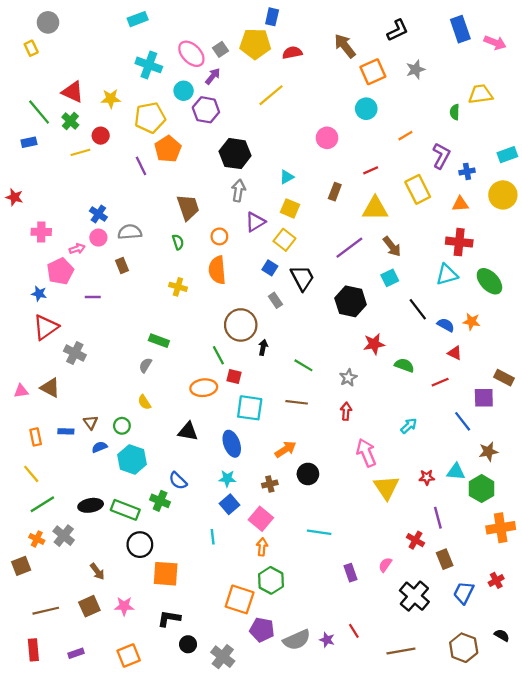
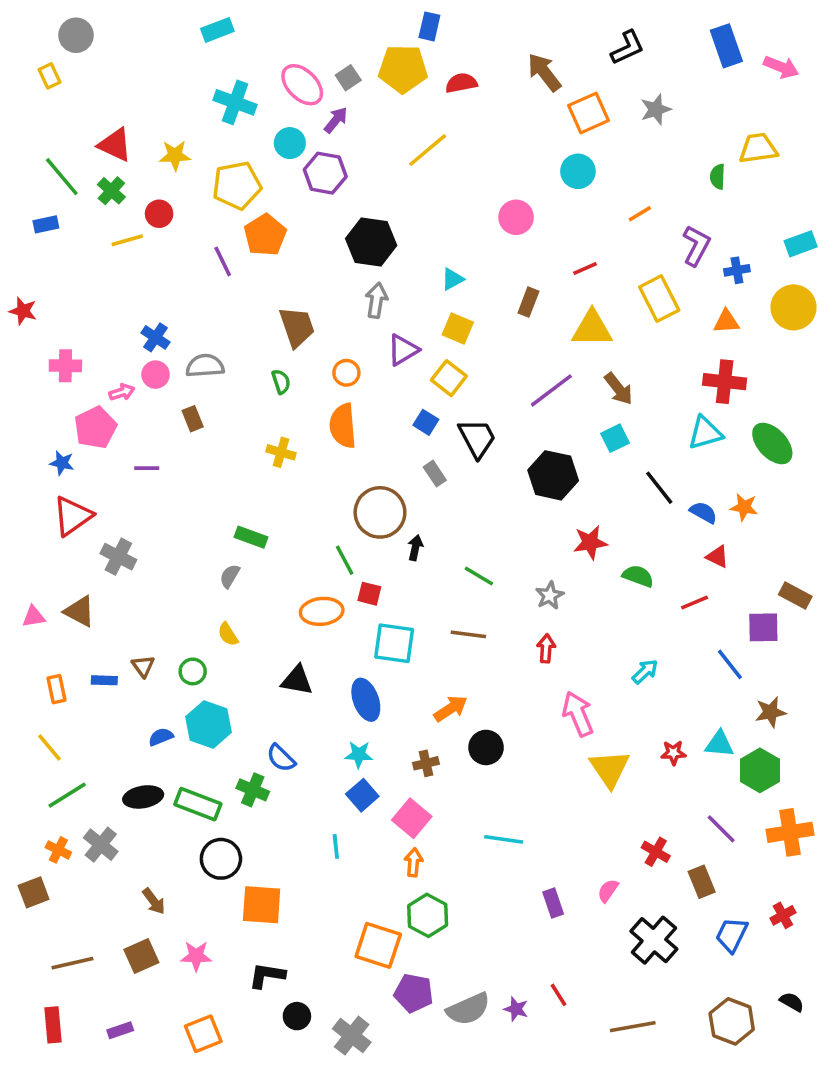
blue semicircle: (100, 447) -> (161, 737), moved
purple line: (438, 518) -> (721, 829), moved, turned -30

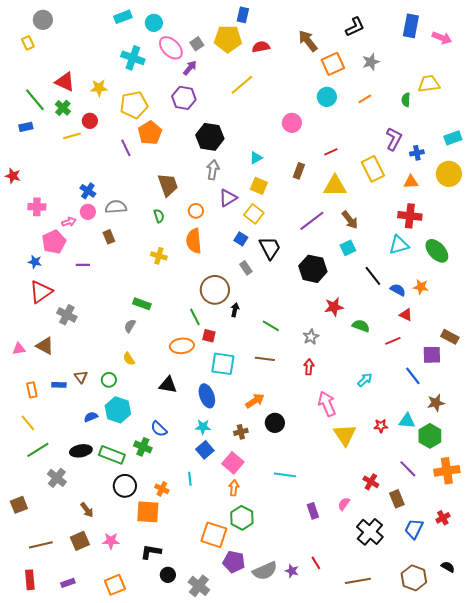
blue rectangle: (726, 46) -> (411, 26), turned 30
cyan circle: (290, 143) -> (154, 23), moved
orange line: (640, 214) -> (365, 99), moved
orange cross: (58, 850) -> (162, 489), moved

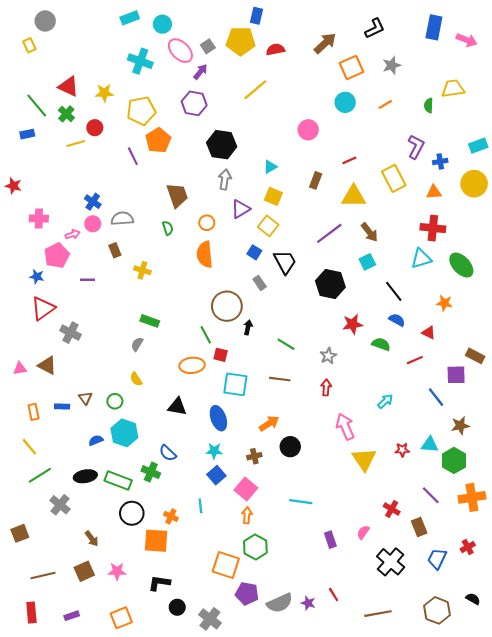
brown arrow: (308, 41) -> (325, 43), turned 85
yellow cross: (159, 256) -> (142, 270), moved
blue semicircle: (398, 290) -> (397, 320), moved

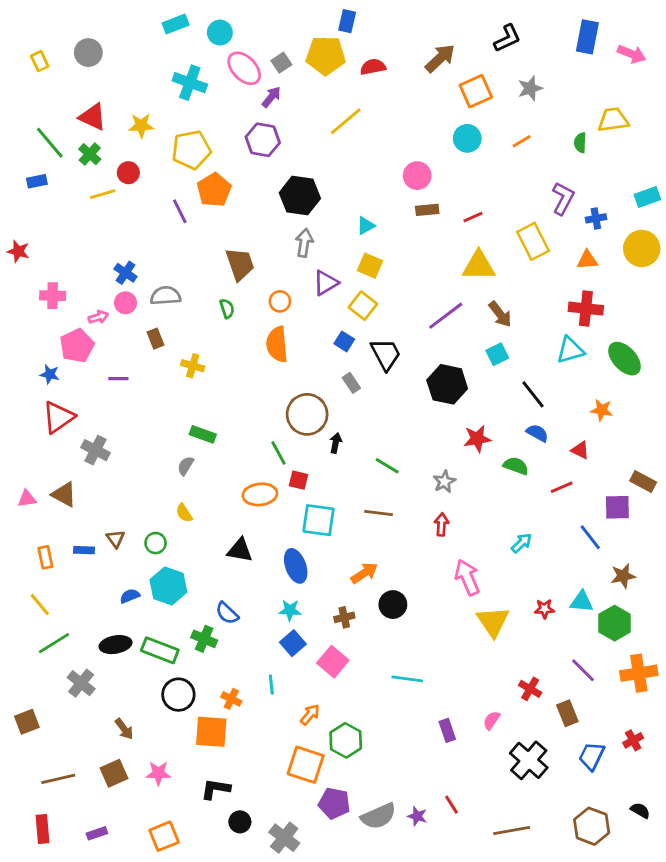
gray circle: (45, 21) -> (88, 53), moved
brown rectangle: (316, 180) -> (427, 210), moved, turned 63
orange arrow: (247, 515) -> (310, 715), moved, turned 35

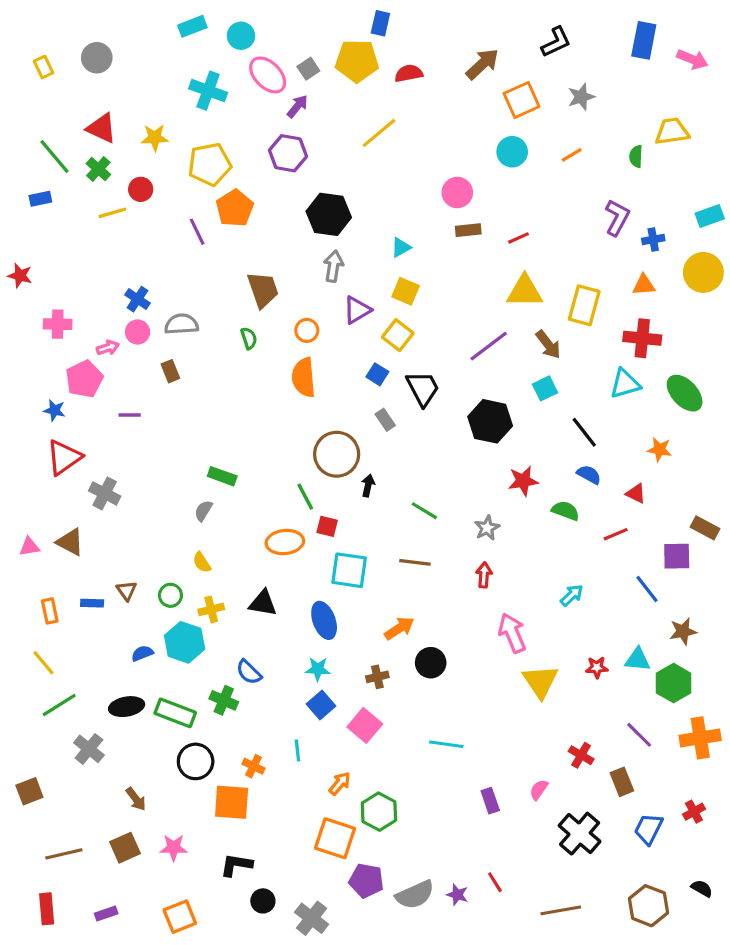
yellow rectangle: (533, 241) -> (584, 305), moved, turned 42
yellow cross: (193, 366) -> (211, 609), moved, turned -30

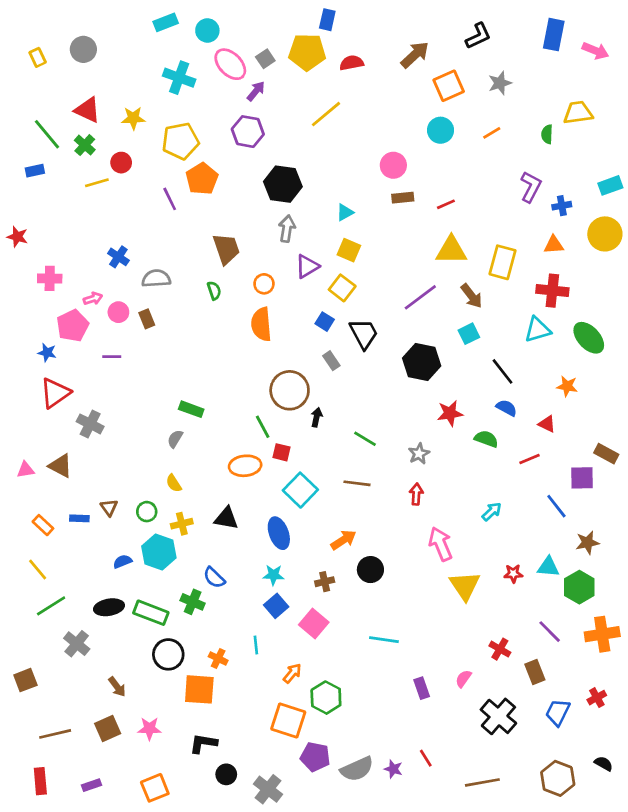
pink circle: (138, 332) -> (118, 312), moved
cyan square: (349, 570) -> (300, 490), turned 36
orange rectangle: (50, 611) -> (43, 525), turned -35

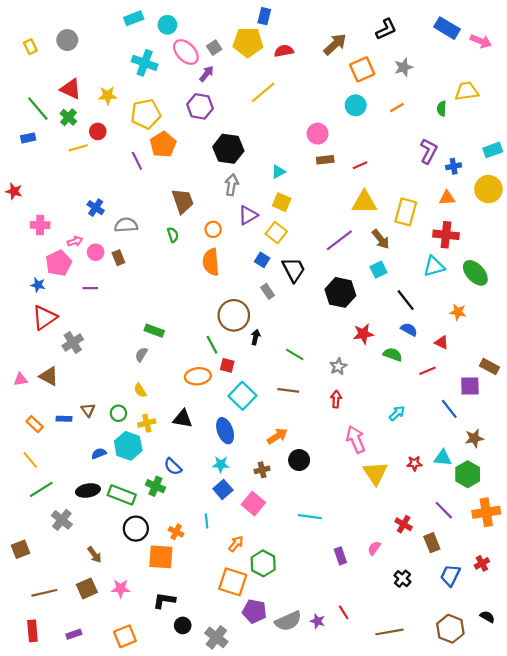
blue rectangle: (554, 35) -> (447, 28), turned -70
gray cross: (90, 424) -> (73, 343), turned 30
black cross: (498, 716) -> (402, 579), size x0.6

